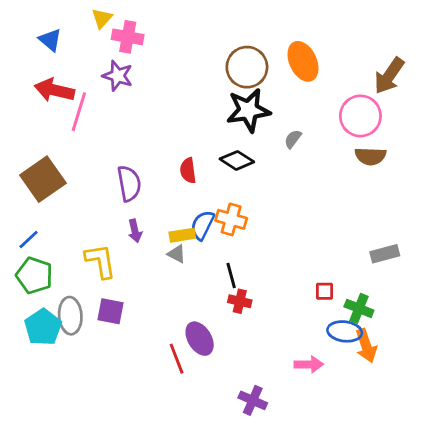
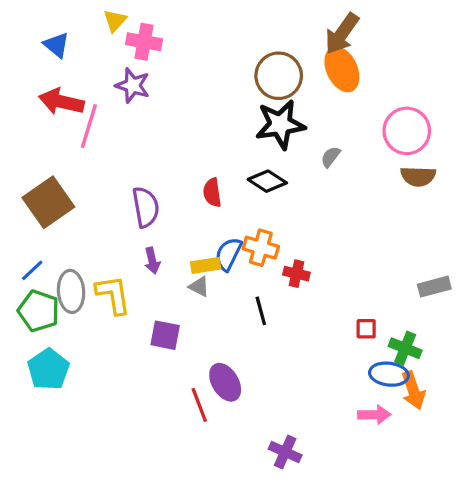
brown arrow: (389, 76) -> (342, 34), moved
red cross: (240, 301) -> (296, 274), moved
purple square: (110, 311) -> (165, 335), moved
gray ellipse: (70, 316) -> (71, 291), moved
pink arrow: (309, 364) -> (374, 415), moved

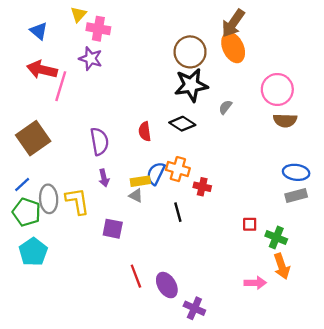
blue ellipse: (389, 374) -> (296, 172), moved
purple ellipse: (225, 382) -> (167, 285), moved

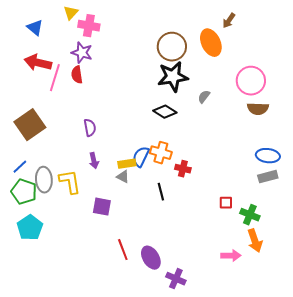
brown arrow: (233, 23) -> (229, 21), moved, size x0.6
red semicircle: (145, 131) -> (77, 75), moved
purple semicircle: (99, 141) -> (90, 128), size x0.7

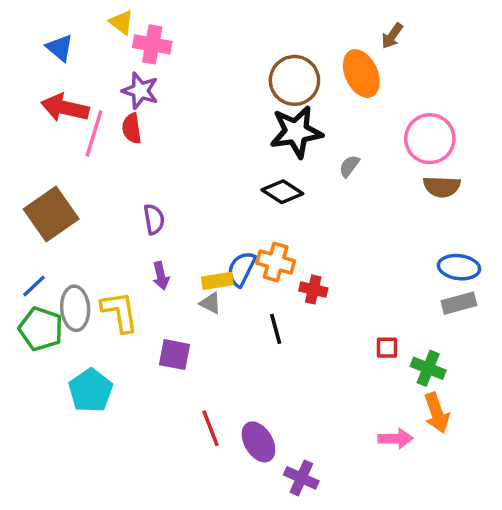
yellow triangle: (71, 13) -> (121, 22), turned -35
cyan pentagon: (30, 228) -> (91, 391), moved

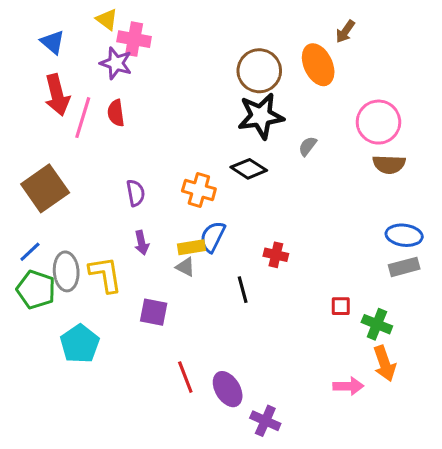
purple star: (140, 91) -> (116, 63), moved
red arrow: (65, 108) -> (57, 95), turned -117
orange cross: (276, 262) -> (199, 190), moved

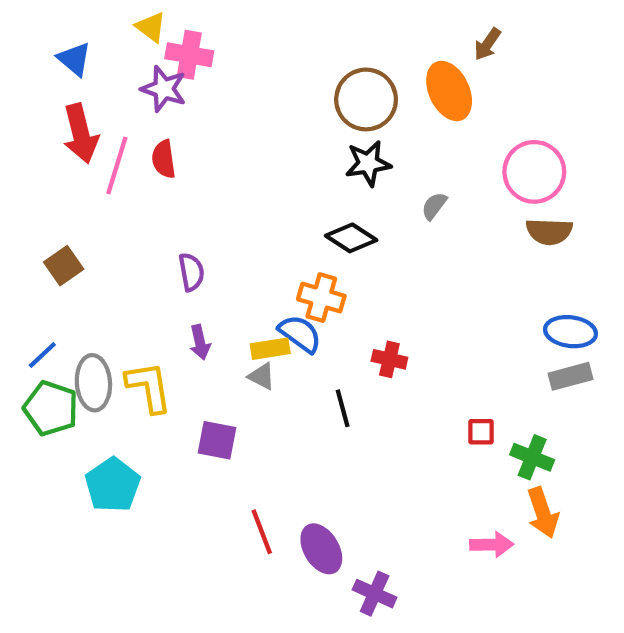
black star: (261, 116) -> (368, 163), size x0.7
brown square: (45, 188) -> (64, 266), size x0.6
orange cross: (199, 190) -> (321, 298), moved
blue semicircle: (213, 237) -> (300, 334), turned 100

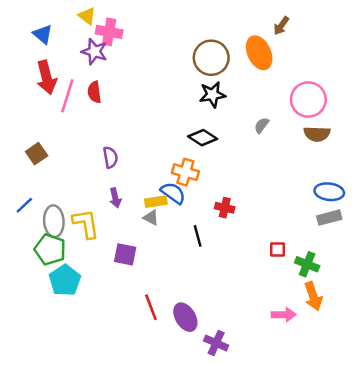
gray semicircle: (434, 206) -> (262, 125), moved
green pentagon: (51, 408) -> (50, 250), moved

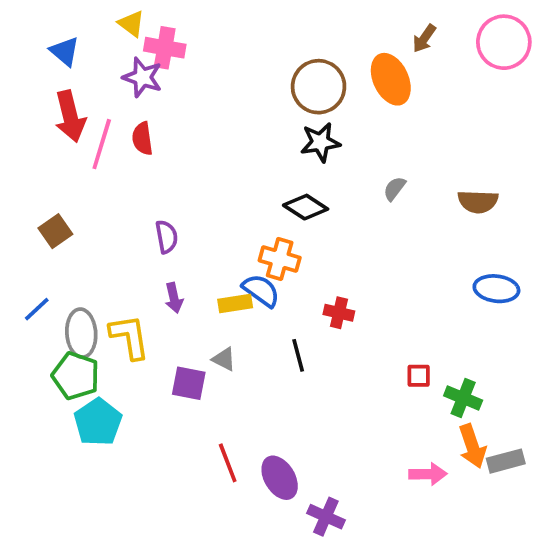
pink circle: (308, 100) -> (504, 42), moved
gray triangle: (151, 218) -> (224, 359), moved
gray rectangle: (329, 218) -> (506, 461), moved

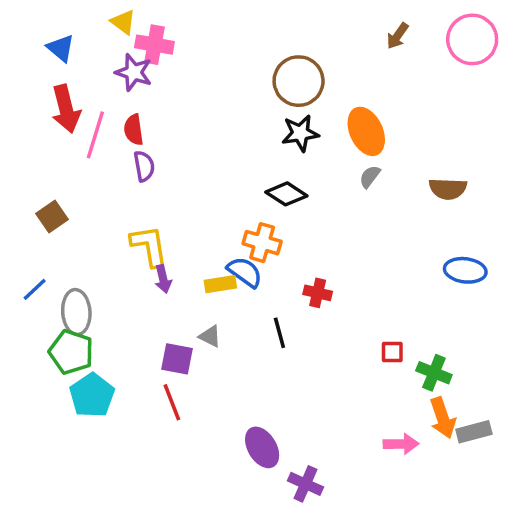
orange ellipse: (391, 79) -> (366, 131), moved
purple semicircle: (167, 237) -> (144, 166), moved
yellow L-shape: (129, 337) -> (149, 246), moved
red line: (228, 463) -> (172, 402), moved

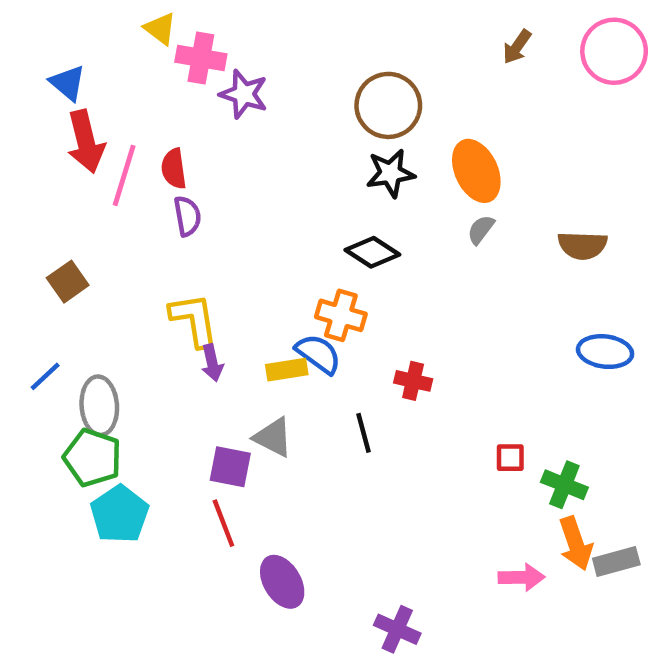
blue triangle: (61, 48) -> (68, 83), moved
purple star: (134, 72) -> (244, 94), moved
gray triangle: (210, 336) -> (273, 437), size x1.4
purple ellipse: (262, 447) -> (282, 582), moved

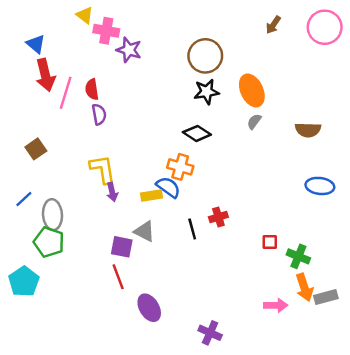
red cross: (413, 381) -> (218, 217), moved, turned -30
cyan pentagon: (120, 514) -> (24, 281), moved

